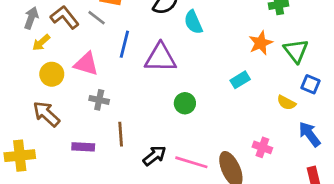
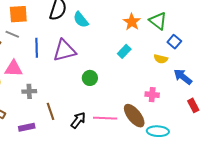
blue square: (311, 84) -> (174, 42), turned 32

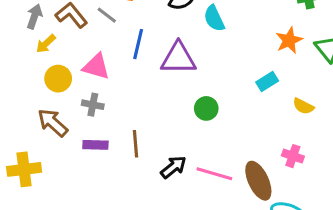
yellow semicircle: (161, 59) -> (303, 106), moved
gray cross: (29, 91) -> (93, 105), moved
purple rectangle: (27, 127) -> (95, 145), moved

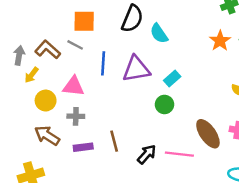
cyan rectangle: (267, 81) -> (172, 78), moved
brown ellipse: (258, 181) -> (208, 134), moved

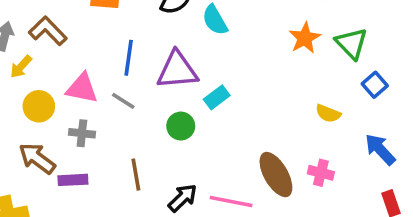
gray line: (75, 45) -> (123, 101), moved
cyan rectangle: (172, 78) -> (217, 97), moved
green circle: (164, 104) -> (181, 126), moved
purple rectangle: (83, 147) -> (73, 180), moved

